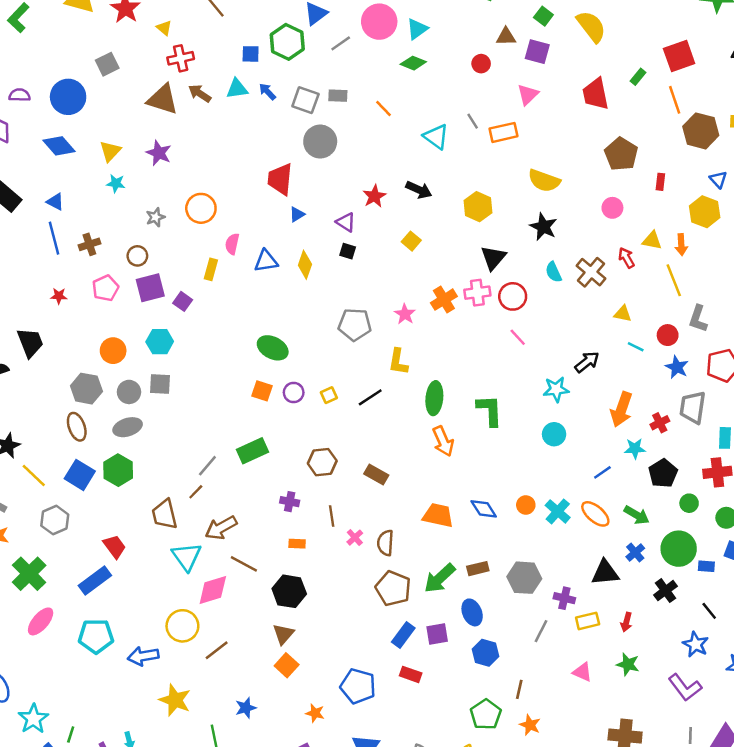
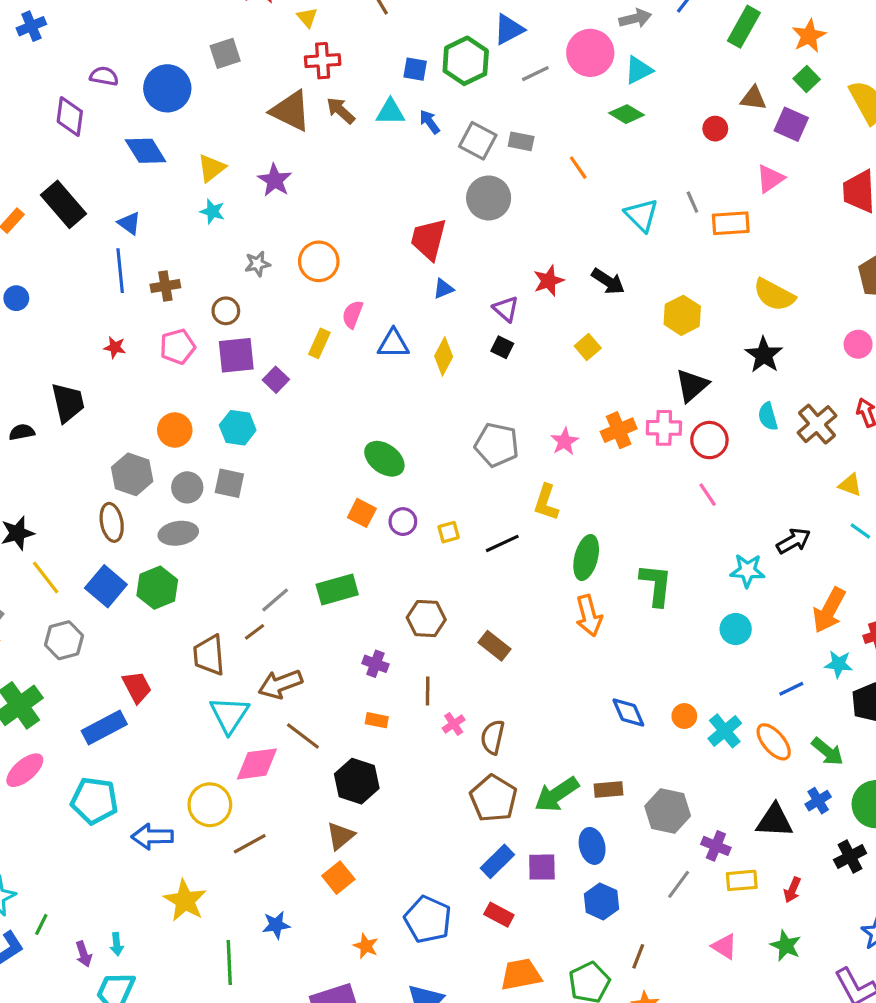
orange trapezoid: (438, 515) -> (521, 975), moved, turned -32

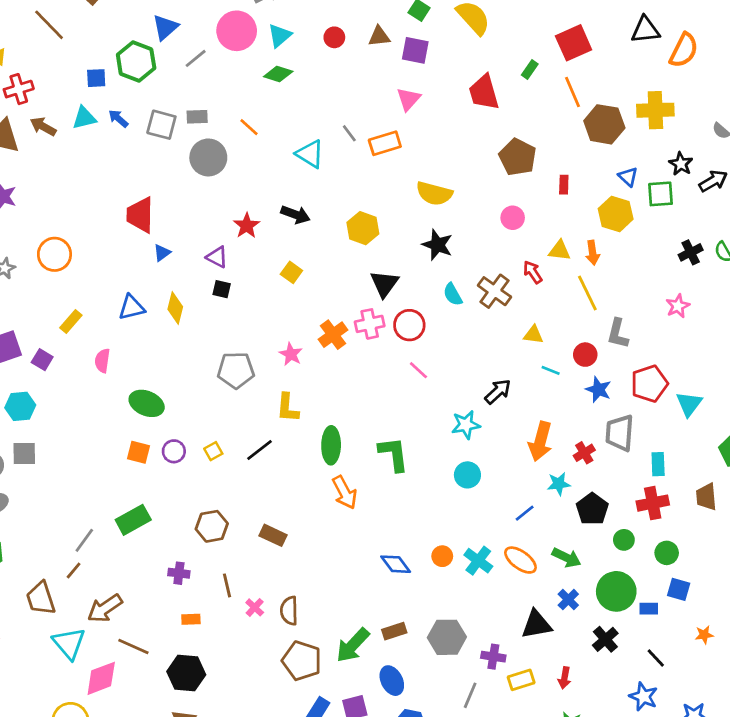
red circle: (715, 129) -> (334, 37), moved
gray circle: (489, 198) -> (208, 157), moved
pink semicircle: (353, 314) -> (102, 361), moved
yellow rectangle: (319, 343) -> (71, 321), turned 30

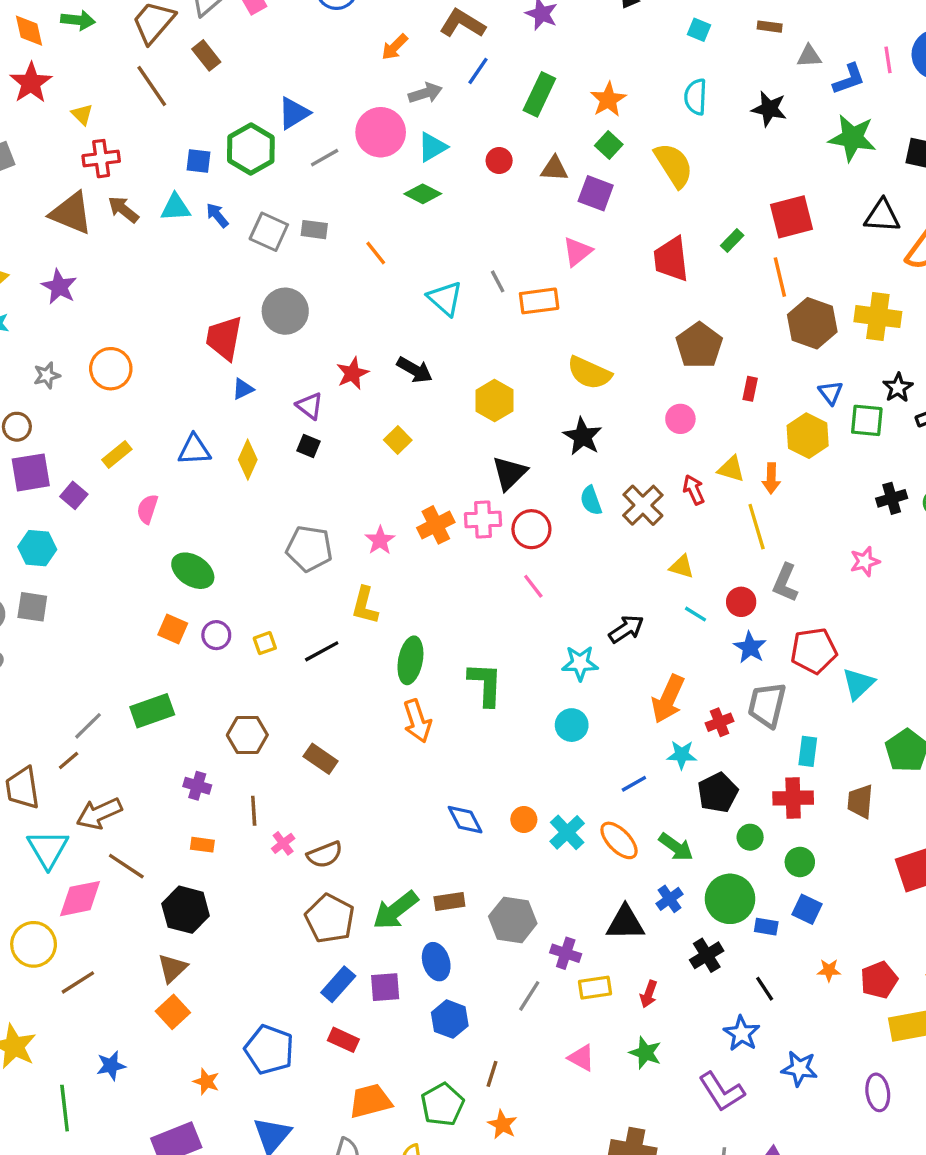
gray circle: (208, 157) -> (285, 311), moved
brown semicircle: (289, 611) -> (325, 855), turned -120

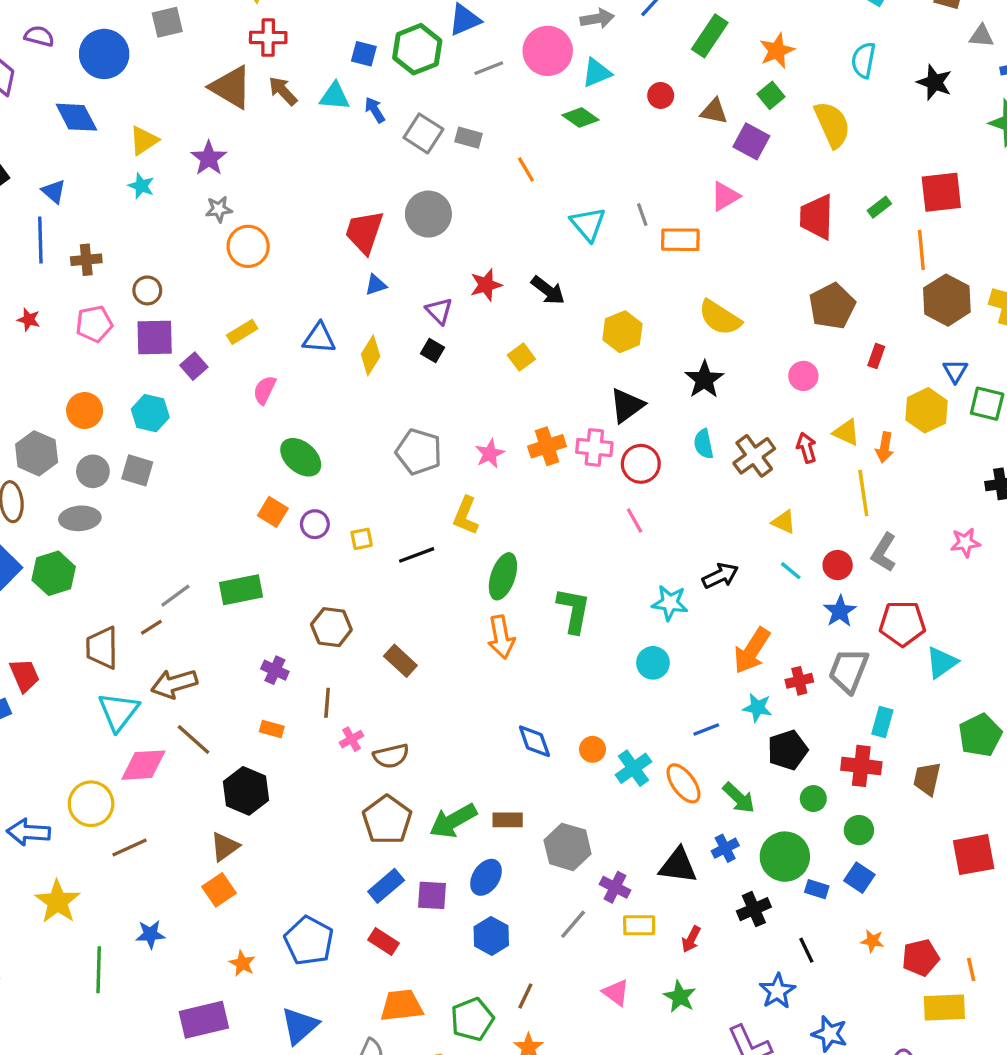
gray star: (47, 375) -> (219, 209), moved
blue ellipse: (436, 962) -> (486, 877), turned 42

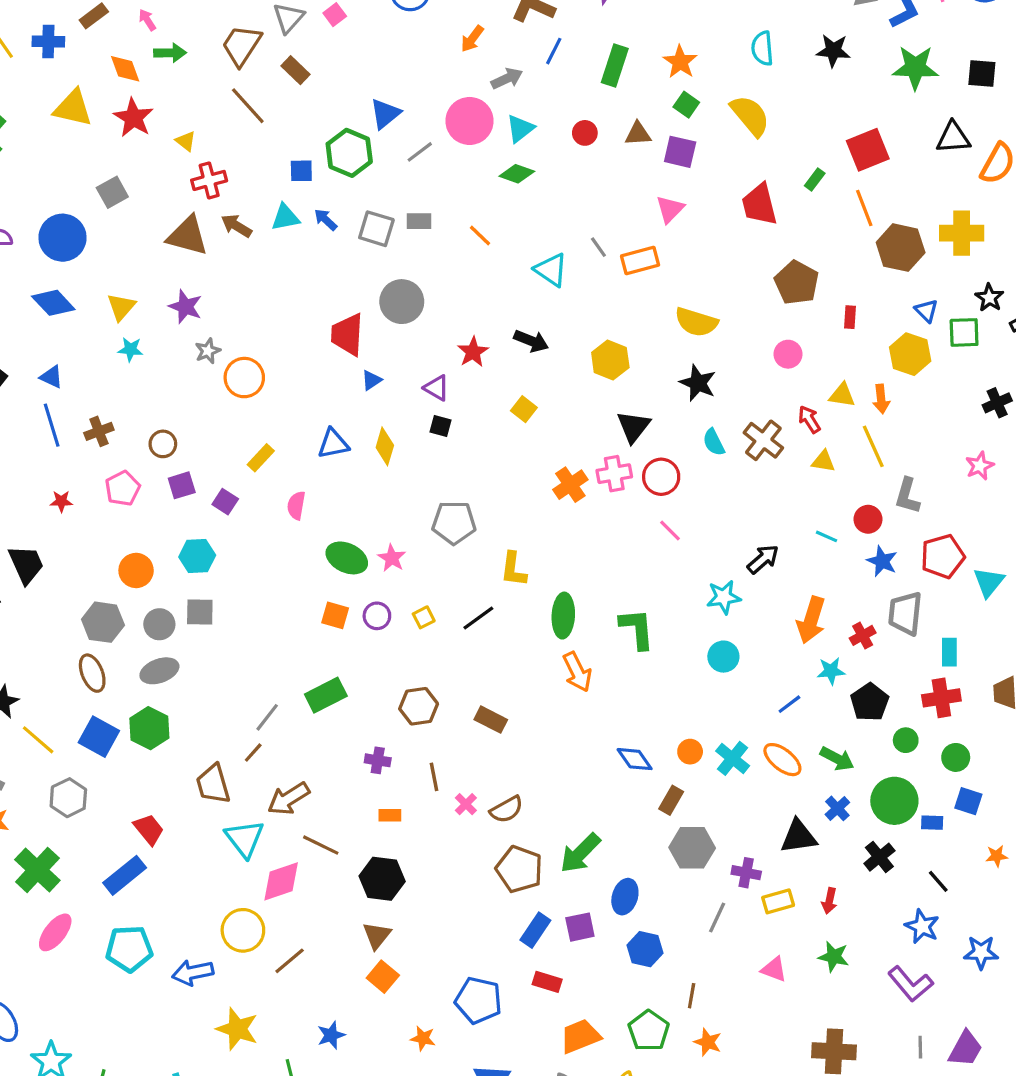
purple square: (155, 337) -> (182, 485), size x0.7
pink star: (490, 454) -> (392, 558), moved
yellow triangle: (784, 522) -> (823, 461), moved
brown rectangle: (508, 820) -> (671, 800), moved, turned -44

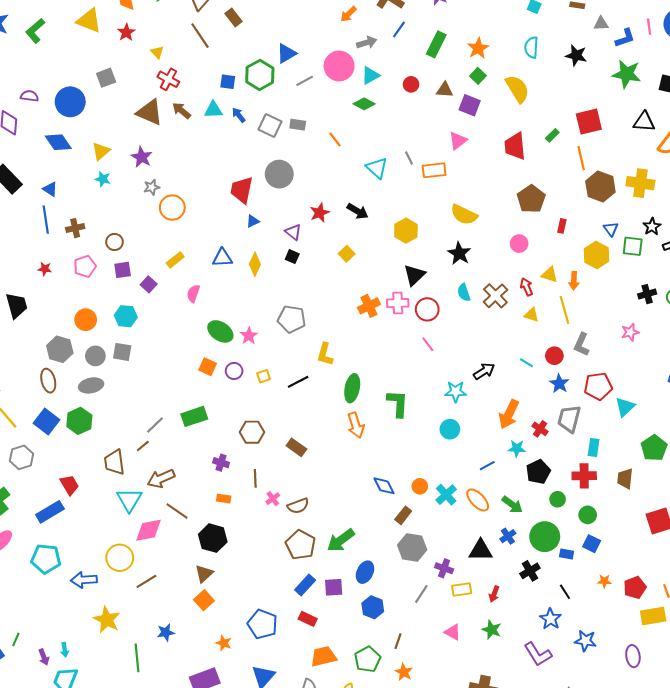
red star: (133, 118) -> (126, 32), size x0.7
red cross: (209, 180) -> (168, 79), turned 35
red cross: (863, 635) -> (540, 429), turned -35

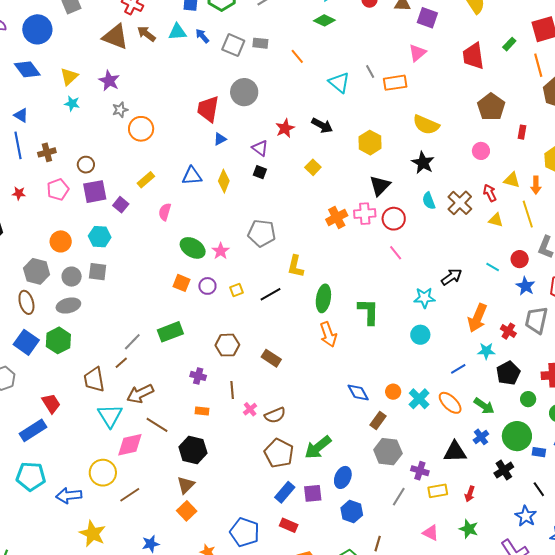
purple square: (123, 270) -> (95, 192), size x1.4

